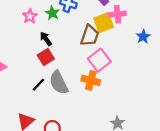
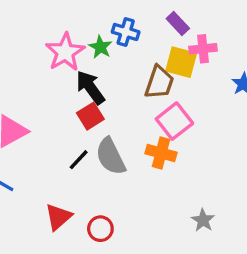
pink star: (30, 16) -> (65, 52), size x1.6
yellow square: (104, 23) -> (181, 62), turned 36
black arrow: (46, 39) -> (90, 87), size x1.5

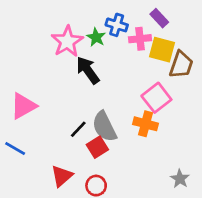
pink cross: (203, 49) -> (140, 39), moved
brown trapezoid: (159, 82) -> (181, 65), moved
red square: (90, 116) -> (97, 147), moved

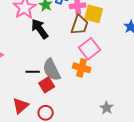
brown trapezoid: (181, 65) -> (80, 25), moved
black line: (78, 129) -> (33, 72), turned 48

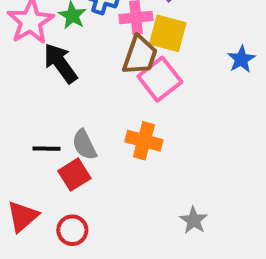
pink square: (90, 49) -> (160, 79), moved
gray semicircle: (52, 70) -> (84, 145), size x0.7

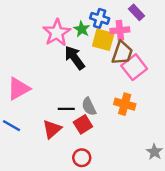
yellow square: (168, 33) -> (103, 40), moved
red triangle: (23, 216) -> (52, 129), moved

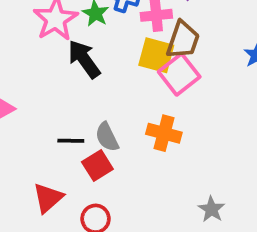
yellow square: (103, 40) -> (156, 55), moved
brown trapezoid: (122, 53) -> (183, 40), moved
red triangle: (52, 129) -> (48, 198), moved

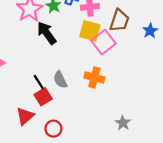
brown trapezoid: (183, 40) -> (119, 21), moved
black line: (71, 141) -> (39, 82), turned 56
red square: (97, 166) -> (43, 97), moved

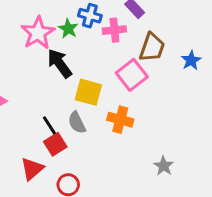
yellow square: (90, 31) -> (88, 92), moved
gray star: (123, 123) -> (164, 166), moved

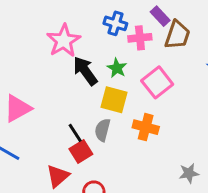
green star: (68, 29) -> (117, 68), moved
brown trapezoid: (152, 47) -> (177, 35), moved
gray semicircle: (77, 123) -> (102, 130), turned 40
gray star: (164, 166) -> (189, 173), turned 30

